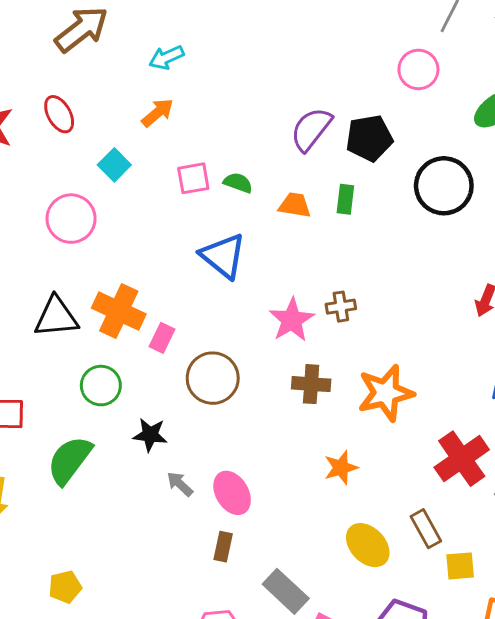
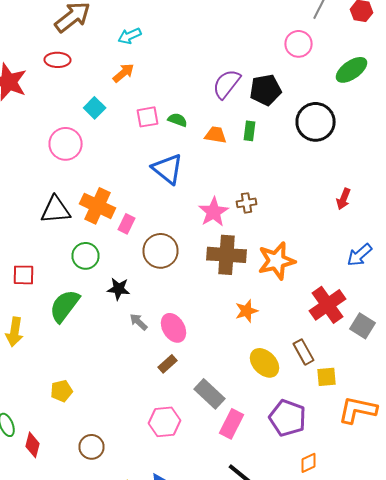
red ellipse: (59, 114) -> (58, 60), moved, turned -60
brown cross: (311, 384) -> (226, 255), size x1.5
brown rectangle: (223, 547) -> (168, 364), turned 36

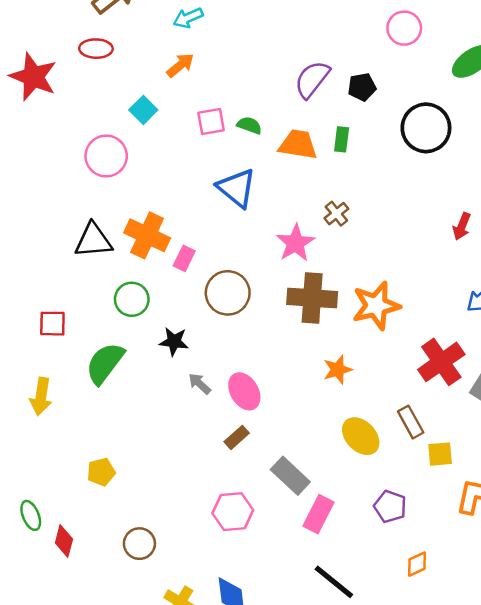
black pentagon: (266, 90) -> (362, 87), size x0.7
orange trapezoid: (216, 135) -> (298, 145), size x1.4
brown cross: (246, 203) -> (336, 214), moved, turned -30
purple pentagon: (288, 418) -> (390, 506), size x0.7

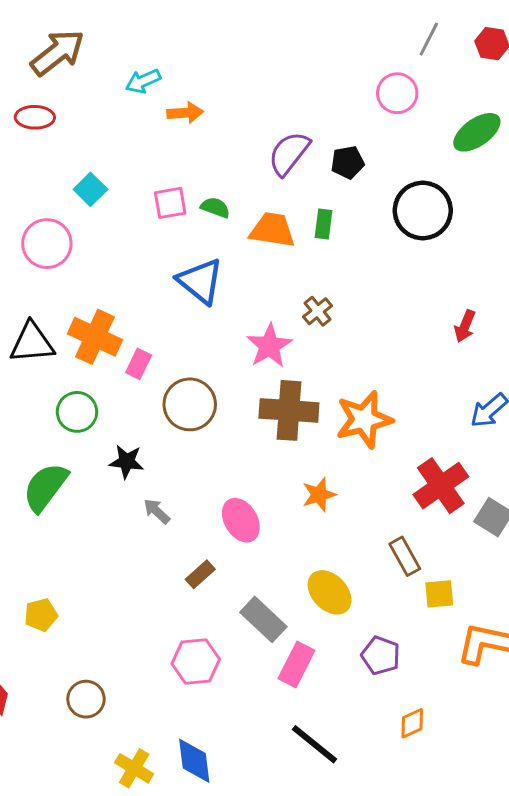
orange arrow: (180, 65) -> (185, 113), moved, turned 36
pink ellipse: (244, 391) -> (241, 520), moved
yellow ellipse: (361, 436) -> (330, 592), moved

